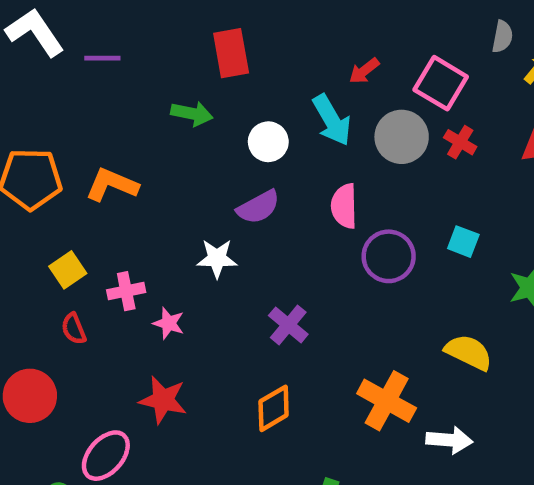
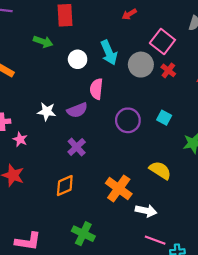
red arrow: (364, 71) -> (129, 14), moved
pink semicircle: (344, 206) -> (96, 89), moved
purple semicircle: (258, 207) -> (77, 110), moved

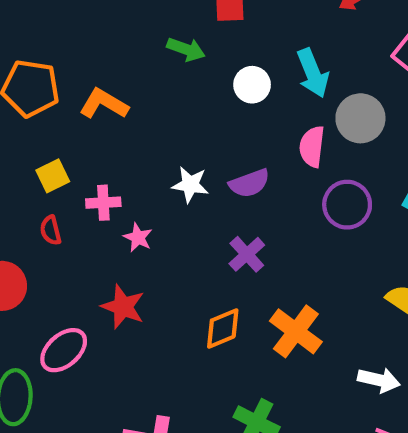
gray circle: (141, 65) -> (360, 118), moved
pink semicircle: (96, 89) -> (312, 147), moved
orange cross: (119, 189) -> (296, 331), moved

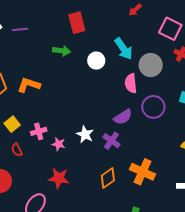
purple semicircle: (249, 183) -> (123, 117), moved
white star: (190, 185) -> (85, 134), moved, turned 30

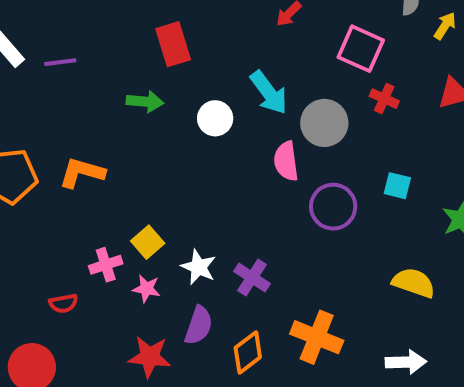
purple semicircle: (123, 117) -> (199, 325), moved, turned -36
yellow square: (12, 124) -> (148, 242), moved
red semicircle: (17, 150) -> (63, 303), turned -72

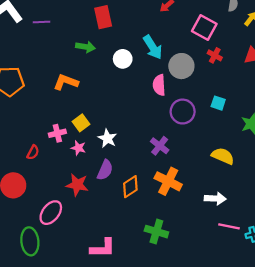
orange L-shape: (82, 173) -> (66, 82), moved
purple cross: (252, 278) -> (160, 146), moved
red semicircle: (63, 303) -> (33, 152), turned -56

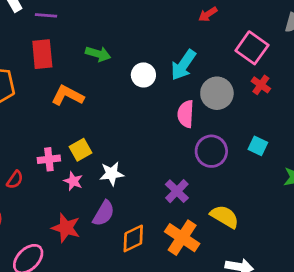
red rectangle: (103, 17) -> (42, 54), moved
cyan arrow: (153, 47) -> (183, 65), turned 60
white star: (107, 138) -> (112, 174), turned 30
yellow semicircle: (223, 156) -> (225, 217), moved

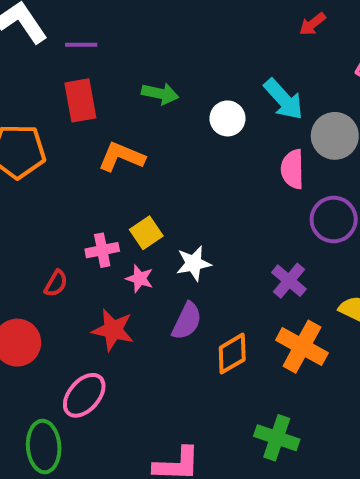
cyan arrow: (183, 65) -> (284, 99), turned -72
red star: (66, 228) -> (113, 330), moved

